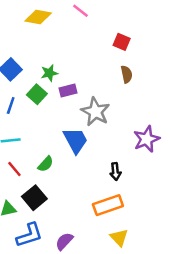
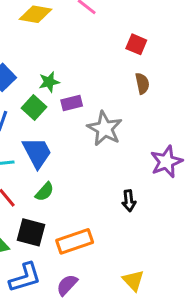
blue trapezoid: (75, 140) -> (37, 153), moved
black square: (34, 198) -> (31, 232), turned -35
orange rectangle: (108, 205) -> (75, 241), moved

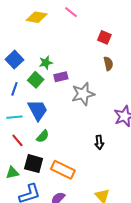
gray star: (105, 129) -> (83, 94), turned 30
orange rectangle: (75, 241) -> (63, 170), turned 45

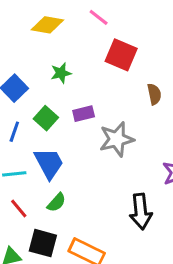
red square: (104, 37) -> (121, 55), moved, size x1.5
green star: (46, 63) -> (61, 73), moved
black arrow: (99, 142) -> (141, 211), size x1.6

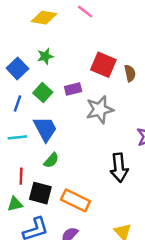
red square: (121, 55) -> (103, 65), moved
green star: (61, 73) -> (45, 56), moved
red line: (19, 208) -> (21, 176), moved, turned 42

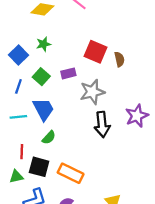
black arrow: (119, 168) -> (102, 124), moved

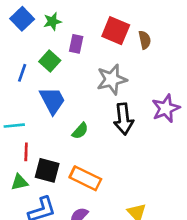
blue square: (18, 55) -> (22, 19), moved
purple rectangle: (68, 73) -> (76, 44), moved, turned -64
cyan line: (18, 117) -> (14, 126), moved
green semicircle: (49, 137) -> (80, 131), moved

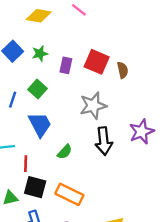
purple rectangle: (76, 44) -> (66, 65), moved
red line: (26, 152) -> (26, 164), moved

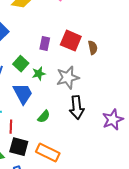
green star: (40, 54) -> (39, 74), moved
purple star: (142, 132) -> (113, 120), moved

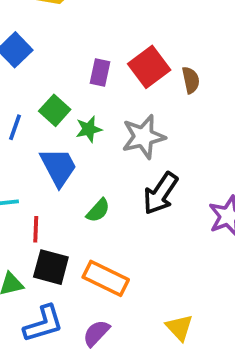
red square: (71, 41) -> (149, 67), turned 30
black arrow: (77, 108) -> (160, 193), turned 40

